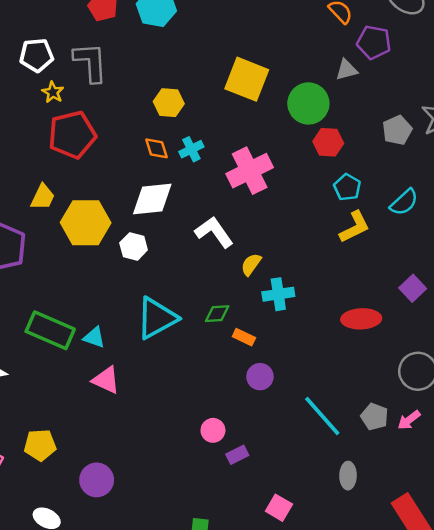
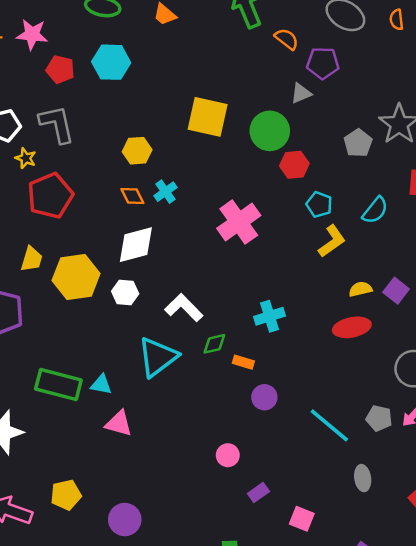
pink cross: (250, 171) -> (239, 222), moved
white L-shape: (214, 232) -> (184, 308), moved
yellow semicircle: (251, 264) -> (360, 289), moved, turned 50
purple rectangle: (237, 455) -> (258, 492), moved

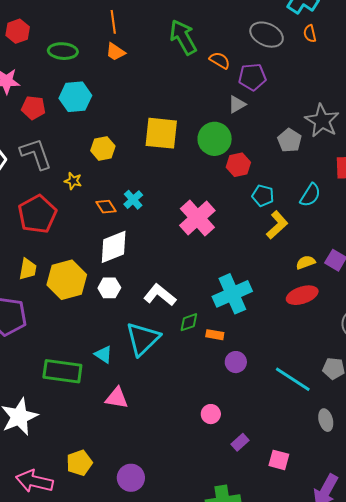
yellow hexagon: (137, 151) -> (103, 148), moved
yellow star: (26, 158) -> (73, 181), moved
cyan cross: (270, 316) -> (232, 294), size x1.5
cyan triangle: (101, 385) -> (103, 354), moved, turned 30

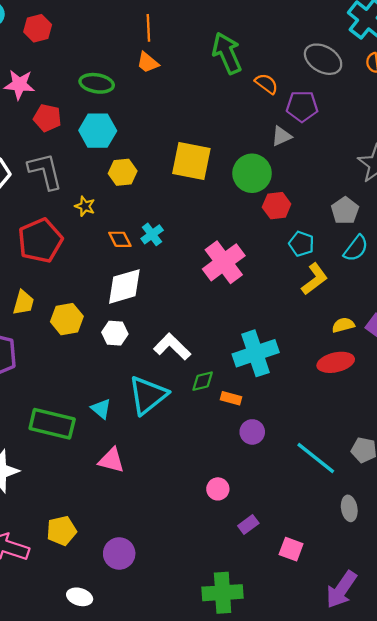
green ellipse: (63, 51) -> (97, 83), moved
cyan hexagon: (75, 97) -> (98, 131), moved
gray pentagon: (289, 140) -> (345, 211), moved
yellow hexagon: (67, 280) -> (67, 319), size x0.7

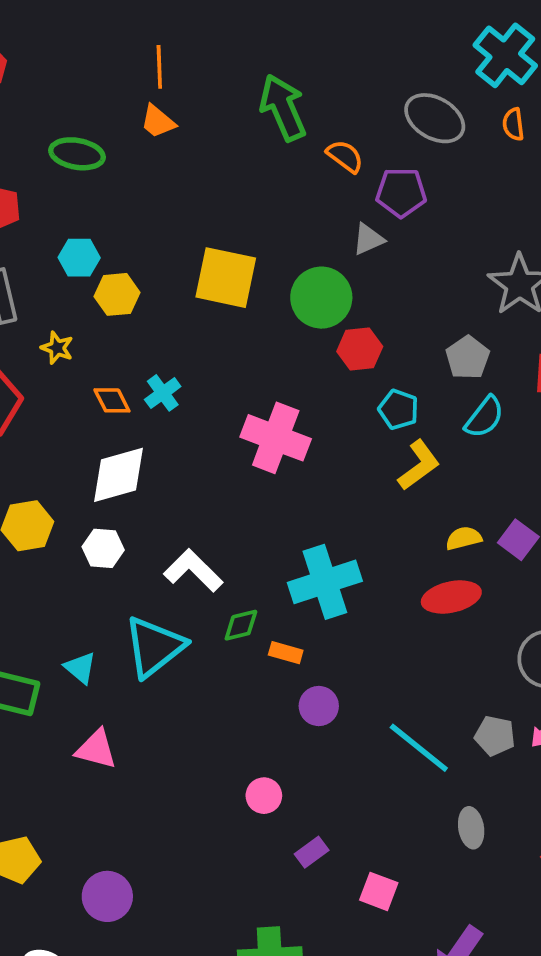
cyan hexagon: (98, 131) -> (79, 258), moved, size x0.7
pink cross: (224, 262) -> (276, 438), turned -33

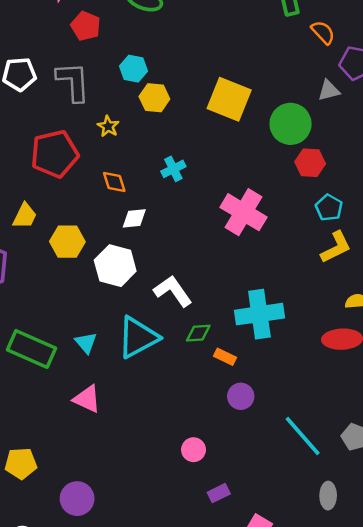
orange diamond: (112, 400) -> (114, 182), moved
white diamond: (118, 475) -> (134, 218), size x0.6
white hexagon: (103, 548) -> (115, 266), size x1.5

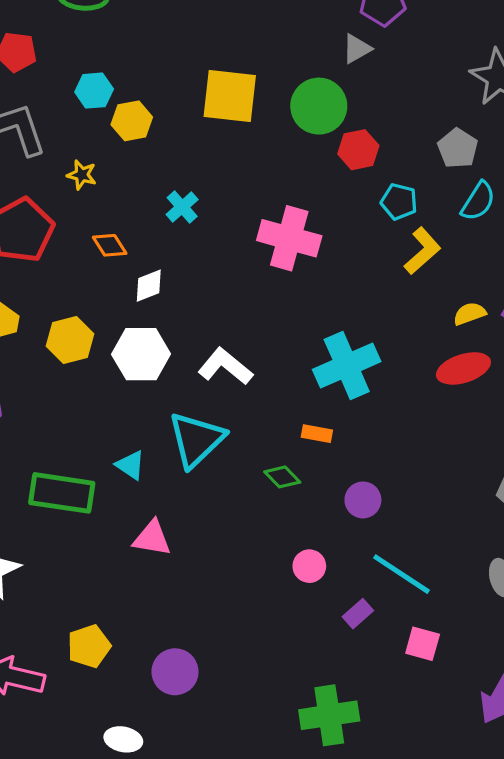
green diamond: (198, 333) -> (282, 477), moved, turned 65
purple circle: (241, 396) -> (363, 500), moved
cyan line: (303, 436) -> (401, 574), moved

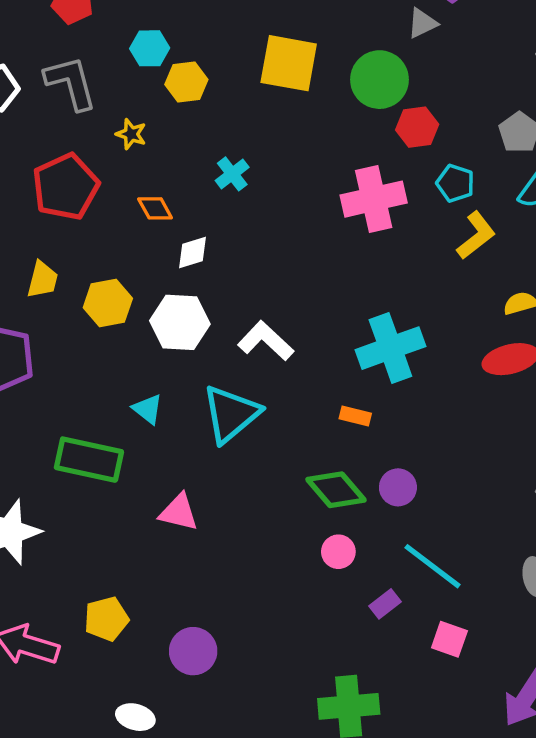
pink cross: (289, 238) -> (374, 199), moved, turned -32
cyan triangle: (131, 465) -> (148, 409), moved
green diamond: (282, 477) -> (336, 490), moved, size x1.6

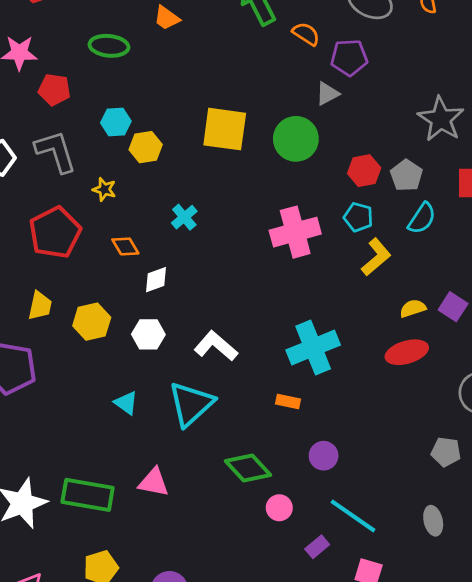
red hexagon: (417, 127) -> (364, 171), moved
white hexagon: (180, 322) -> (148, 334), size x0.7
green rectangle: (89, 460) -> (88, 495), moved
green diamond: (336, 490) -> (248, 468), moved

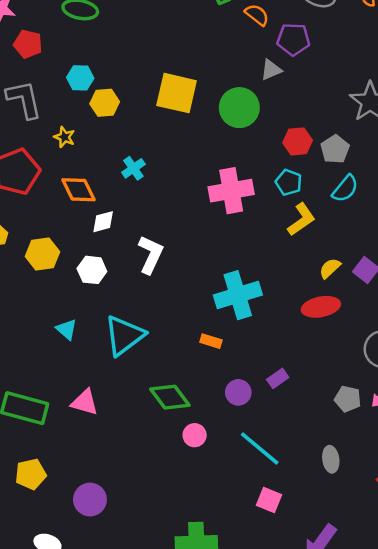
orange diamond: (125, 246) -> (79, 190), size x1.4
yellow semicircle: (413, 308) -> (330, 268), turned -30
white L-shape: (216, 346) -> (151, 255), moved, turned 69
purple rectangle: (317, 547) -> (278, 378), moved

